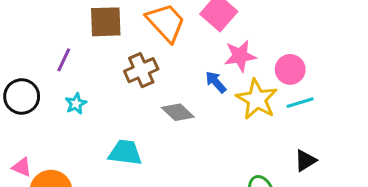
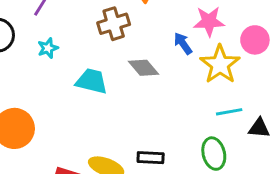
cyan line: (300, 103) -> (229, 112), moved
cyan trapezoid: (125, 153) -> (92, 81), moved
black triangle: (305, 161) -> (259, 128), turned 30

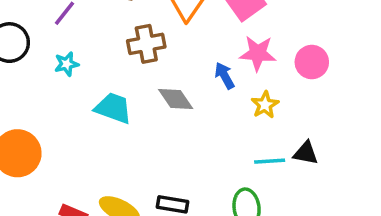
pink circle: (255, 40) -> (312, 62), moved
yellow star: (220, 64) -> (265, 105), size x0.6
black triangle: (259, 128) -> (306, 153), moved

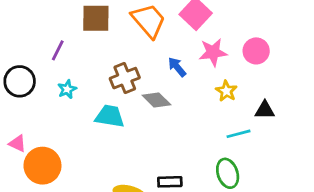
brown cross: (146, 44) -> (125, 78), moved
blue arrow: (225, 76) -> (177, 67), moved
black triangle: (306, 153) -> (265, 110), moved

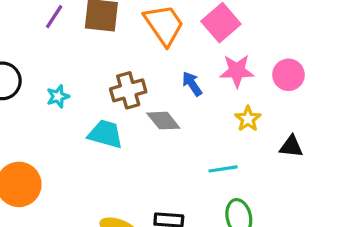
purple line: (58, 50) -> (54, 17), moved
cyan line: (238, 134) -> (223, 169), moved

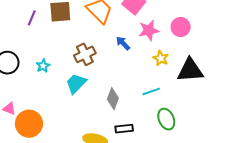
gray diamond: (163, 121) -> (113, 99), moved, turned 70
cyan trapezoid: (105, 134) -> (76, 83), turned -50
black triangle: (291, 146) -> (190, 70), size x1.8

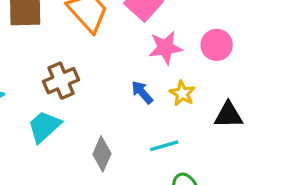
blue arrow: (123, 43) -> (142, 92), moved
black triangle: (190, 70) -> (228, 115), size x0.7

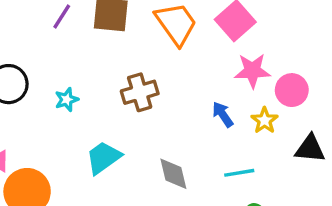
pink circle: (217, 45) -> (292, 90), moved
cyan trapezoid: (44, 127) -> (103, 158), moved
gray diamond: (102, 154) -> (173, 174), turned -44

